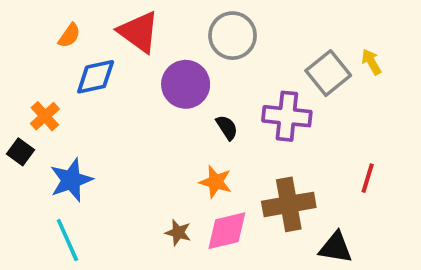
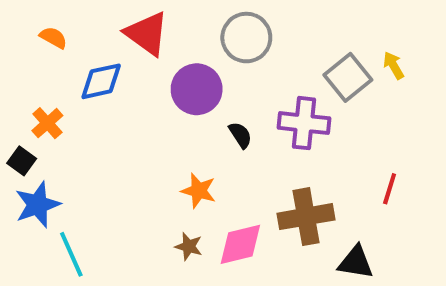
orange semicircle: (69, 36) -> (53, 38), moved, turned -96
blue star: (71, 180) -> (37, 205), moved
orange star: (216, 182) -> (199, 191), moved

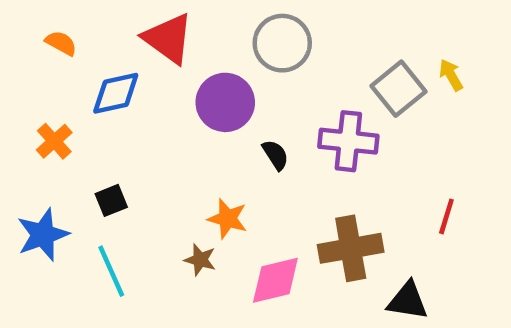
black square: (22, 161) -> (111, 200), moved, turned 32
brown star: (189, 246) -> (200, 260), moved
cyan line: (71, 254) -> (111, 271), moved

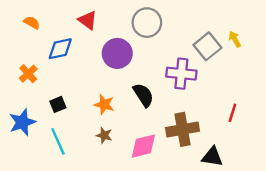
red triangle: (168, 39) -> (88, 20), size x0.7
black semicircle: (275, 155) -> (143, 95), moved, size x1.5
orange star: (228, 219) -> (104, 104), moved

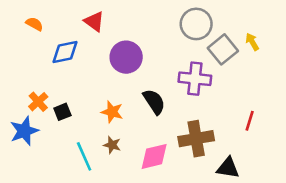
gray circle: (147, 23) -> (196, 24), moved
orange cross: (28, 74) -> (38, 102), moved
cyan line: (58, 141) -> (84, 156), moved

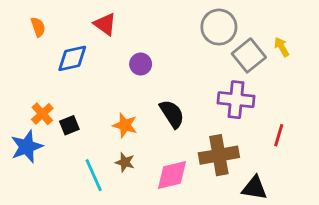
orange semicircle: (34, 24) -> (38, 27), turned 42
purple circle: (126, 57) -> (141, 64), size x0.6
purple cross: (195, 79) -> (236, 100), moved

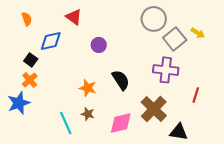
yellow arrow: (282, 47) -> (198, 33), turned 152
black square: (69, 125) -> (31, 60), moved, turned -32
brown cross: (219, 155) -> (154, 109), turned -36

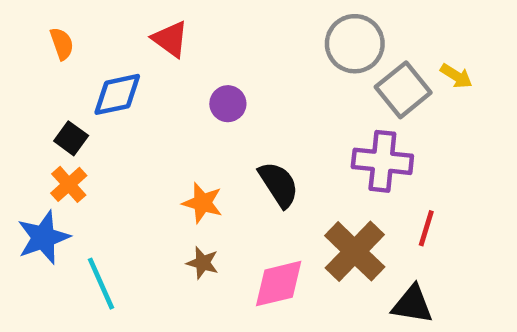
red line: (196, 95) -> (426, 228), moved
cyan line: (66, 123) -> (101, 284), moved

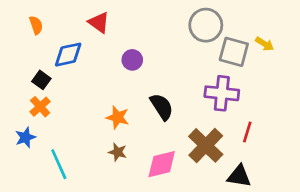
gray square: (403, 90) -> (234, 52), turned -36
blue star: (43, 237) -> (25, 137), size x0.7

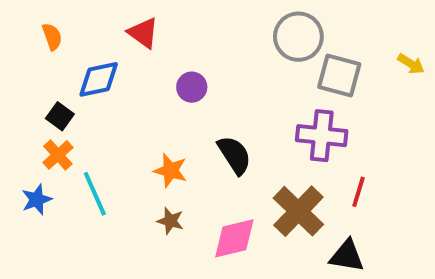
yellow arrow: (265, 44) -> (411, 64), moved
cyan line: (59, 164) -> (95, 194), moved

